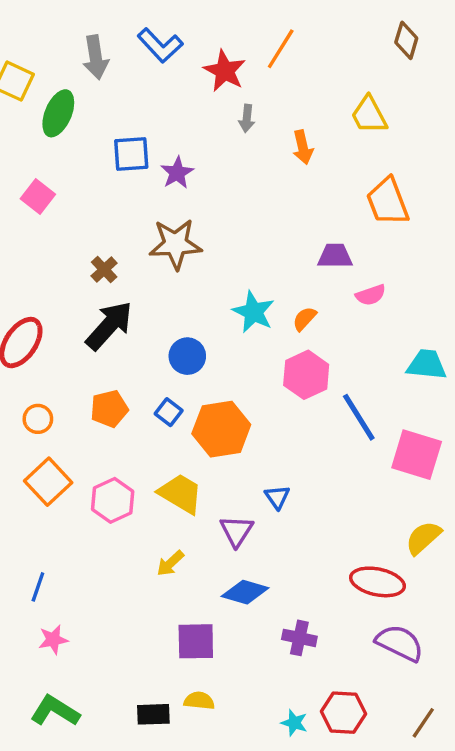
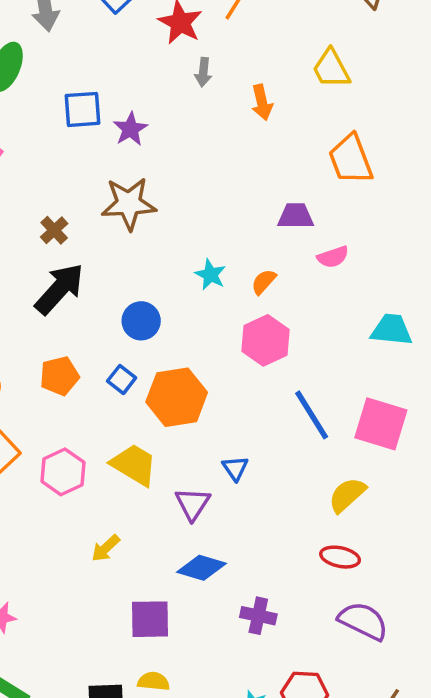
cyan star: (254, 312) -> (210, 275), size x0.7
blue line: (359, 417) -> (312, 415), moved
yellow semicircle: (423, 538) -> (347, 495), moved
yellow arrow: (170, 563) -> (106, 548), moved
red ellipse: (377, 582) -> (340, 557), size x0.7

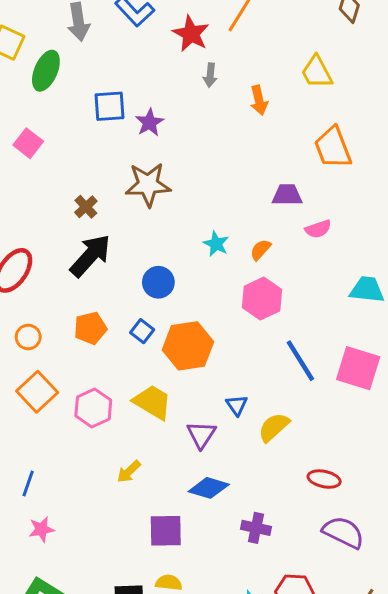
yellow semicircle: (347, 495) -> (274, 427), moved

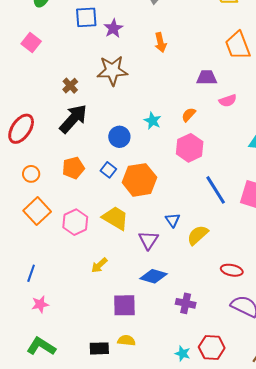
orange arrow: (259, 100) -> (161, 42), moved
cyan star: (216, 244) -> (153, 121), moved

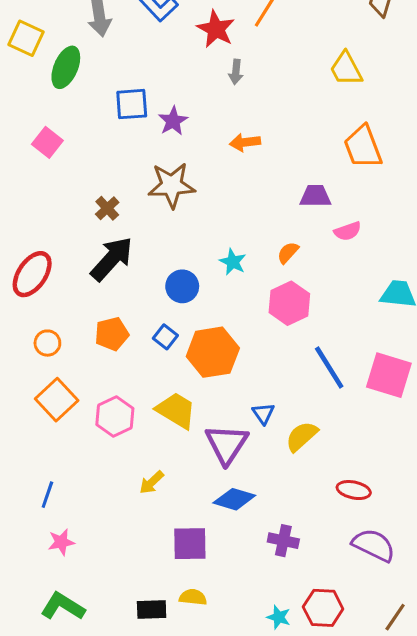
orange arrow: (161, 42) -> (245, 142), turned 96
purple triangle: (148, 240) -> (227, 444), size x1.4

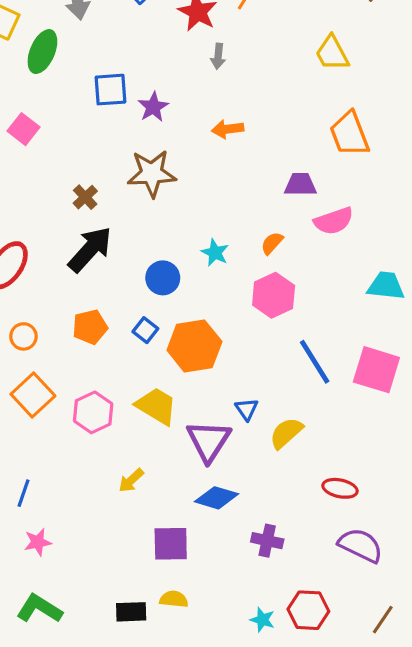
pink semicircle: (348, 231) -> (334, 221), size x1.4

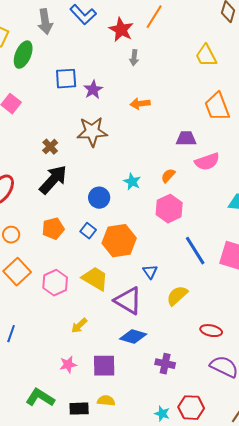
blue triangle: (247, 409) -> (150, 272), moved
purple triangle: (209, 441) -> (128, 301), turned -32
pink star: (38, 542) -> (68, 365), moved
green L-shape: (39, 609) -> (40, 398), moved

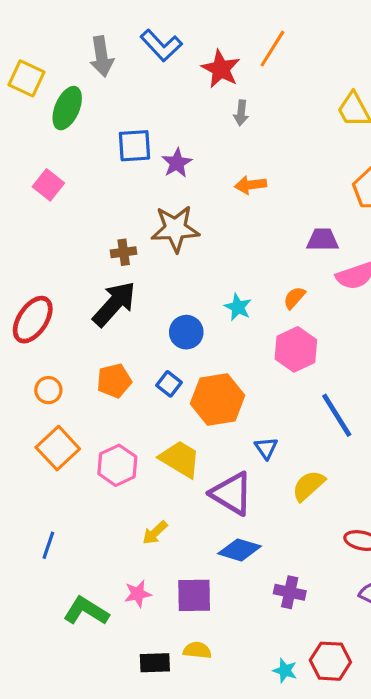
brown cross: (50, 147) -> (124, 252), moved, turned 35
green L-shape: (40, 398) -> (86, 611), moved

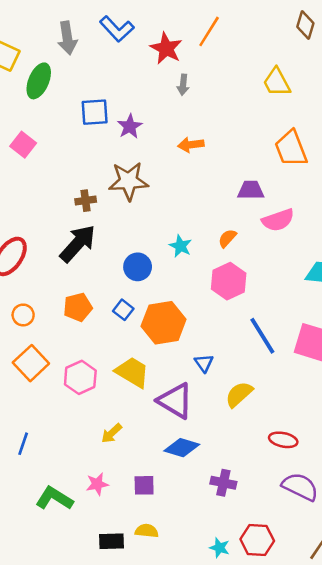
purple square: (194, 595) -> (144, 485), size x0.7

